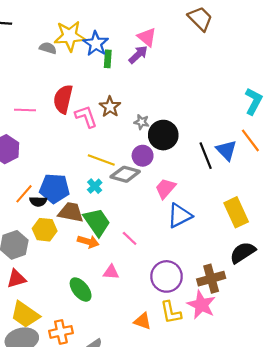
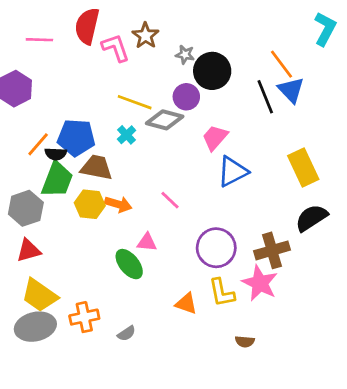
orange line: (250, 140) -> (282, 64), moved
green trapezoid: (97, 222) -> (57, 180), moved, turned 56
yellow hexagon: (45, 230) -> (90, 204), moved
green ellipse: (81, 290) -> (129, 264), moved

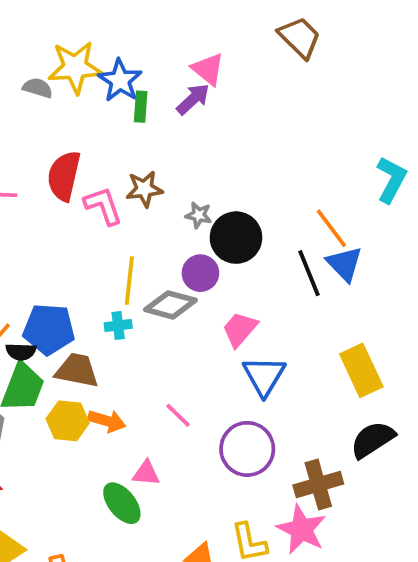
brown star: (146, 36) -> (144, 189), turned 30
yellow line: (135, 102) -> (129, 281), turned 76
cyan cross: (126, 135) -> (118, 325), turned 36
blue triangle: (233, 172) -> (264, 376), turned -32
purple circle: (216, 248) -> (247, 449), moved

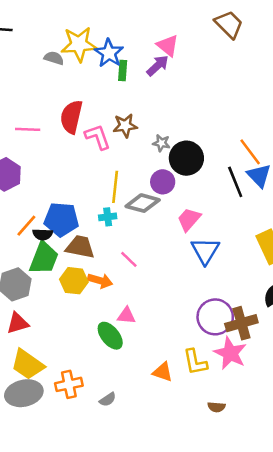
pink line: (178, 415) -> (129, 259), moved
purple circle: (247, 449) -> (215, 317), moved

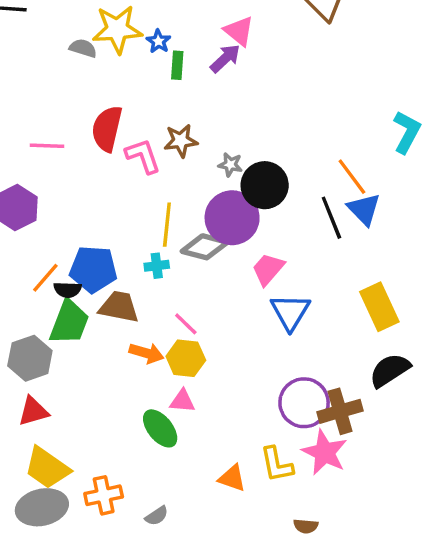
blue star: (109, 53) -> (158, 41), size x0.6
purple circle: (163, 182) -> (232, 218), size x1.6
yellow hexagon: (74, 281) -> (186, 358), moved

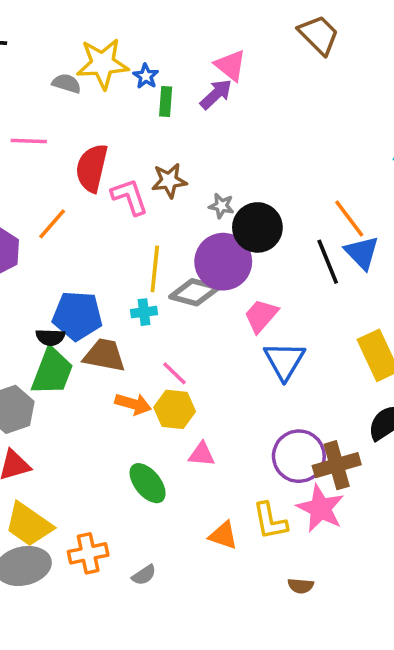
pink line: (47, 146) -> (29, 141), moved
orange line: (45, 278) -> (52, 224), moved
pink triangle: (182, 401) -> (202, 454), moved

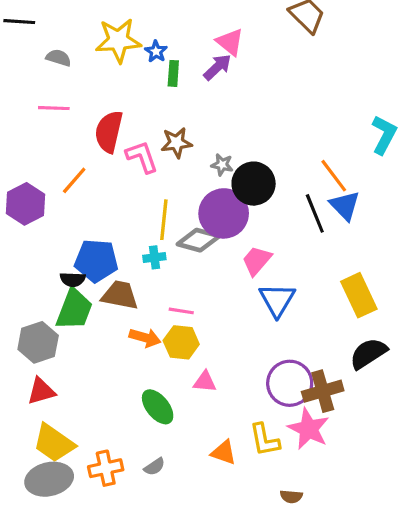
gray semicircle: (67, 83) -> (59, 58), moved
pink line: (175, 373) -> (181, 311), turned -35
gray semicircle: (144, 575) -> (154, 467), moved

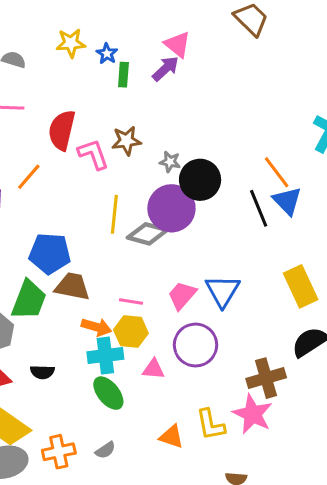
yellow star: (118, 40) -> (71, 43), size x0.7
cyan cross: (154, 257) -> (105, 356), moved, size x1.6
pink trapezoid: (257, 261) -> (182, 295), moved
black semicircle: (73, 279) -> (42, 372), moved
purple circle: (290, 383) -> (196, 345), moved

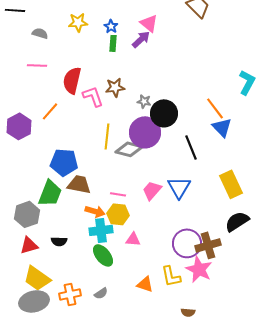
blue star: (107, 54) -> (111, 26), moved
black line: (259, 208) -> (191, 147), moved
purple circle: (196, 345) -> (187, 243), moved

